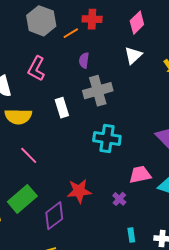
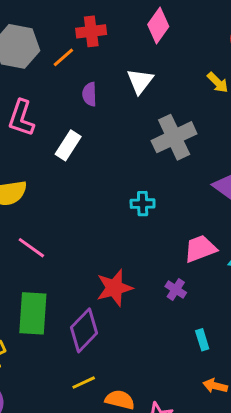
white triangle: (133, 55) -> (140, 81), moved
gray cross: (98, 91) -> (174, 137), moved
white rectangle: (62, 108) -> (68, 145), moved, turned 60
cyan cross: (107, 138) -> (143, 204), size x0.6
green rectangle: (22, 199) -> (33, 313), turned -36

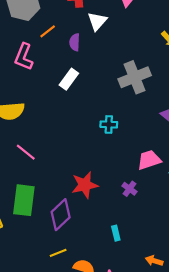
orange line: (63, 57) -> (48, 31), moved
white triangle: (140, 81) -> (97, 21), moved
white rectangle: (68, 145) -> (69, 79), moved
cyan rectangle: (202, 340) -> (116, 233), moved

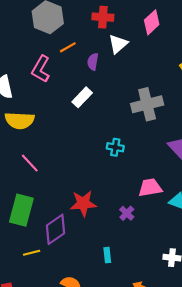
yellow line: (58, 253) -> (32, 253), moved

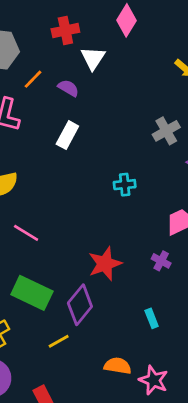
purple semicircle: (93, 62) -> (68, 88), turned 126
gray cross: (147, 104) -> (166, 131), moved, size x0.7
green rectangle: (21, 210) -> (32, 293), turned -64

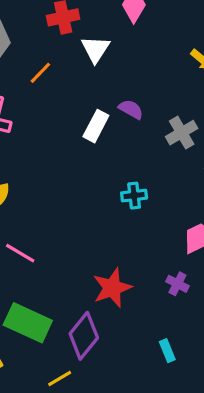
orange line: (33, 79) -> (40, 73), moved
purple semicircle: (68, 88) -> (131, 109), moved
white rectangle: (67, 135) -> (96, 126), moved

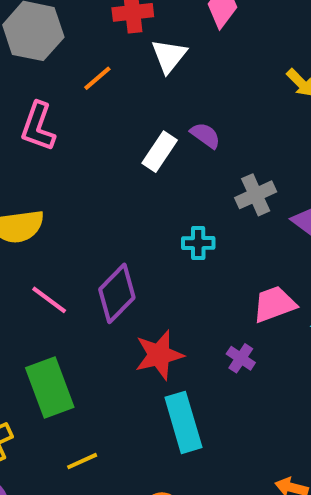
gray cross: (182, 133) -> (256, 195), moved
green rectangle: (28, 323) -> (50, 388), turned 39
purple diamond: (84, 336) -> (117, 293), moved
cyan rectangle: (167, 351) -> (183, 422), moved, size x2.0

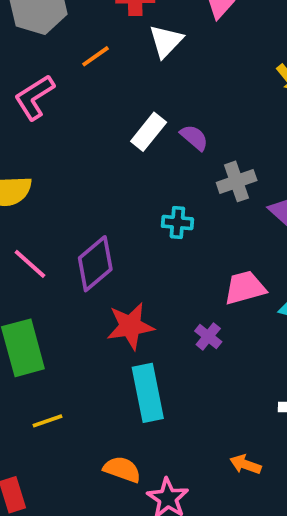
pink L-shape: (38, 127) -> (34, 97), turned 33
purple semicircle: (205, 135) -> (194, 138), moved

